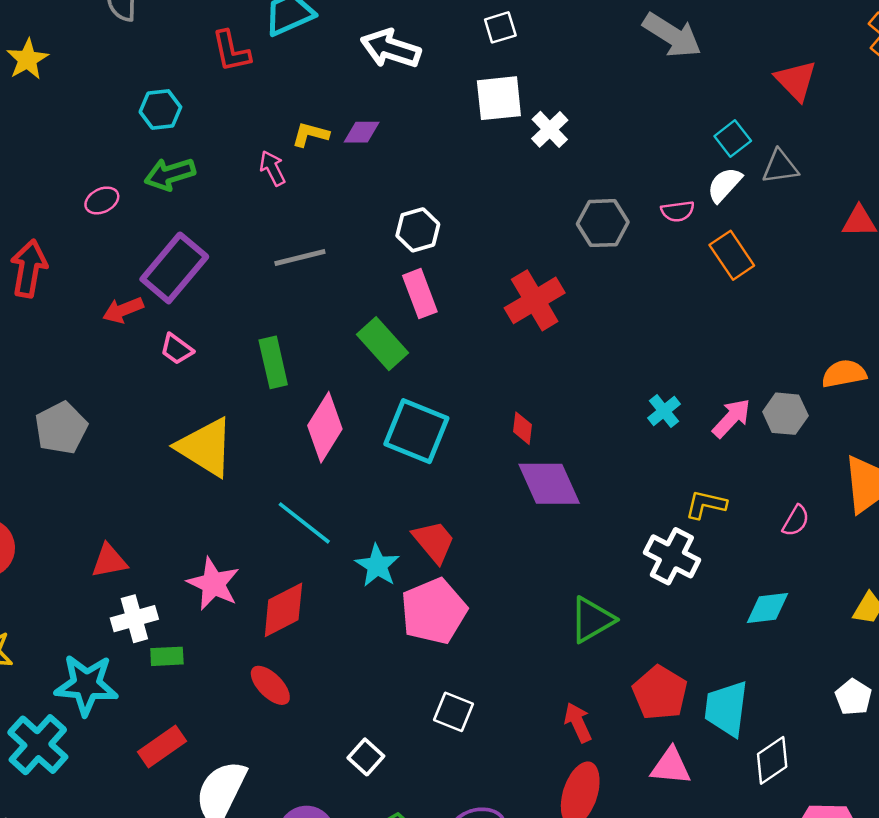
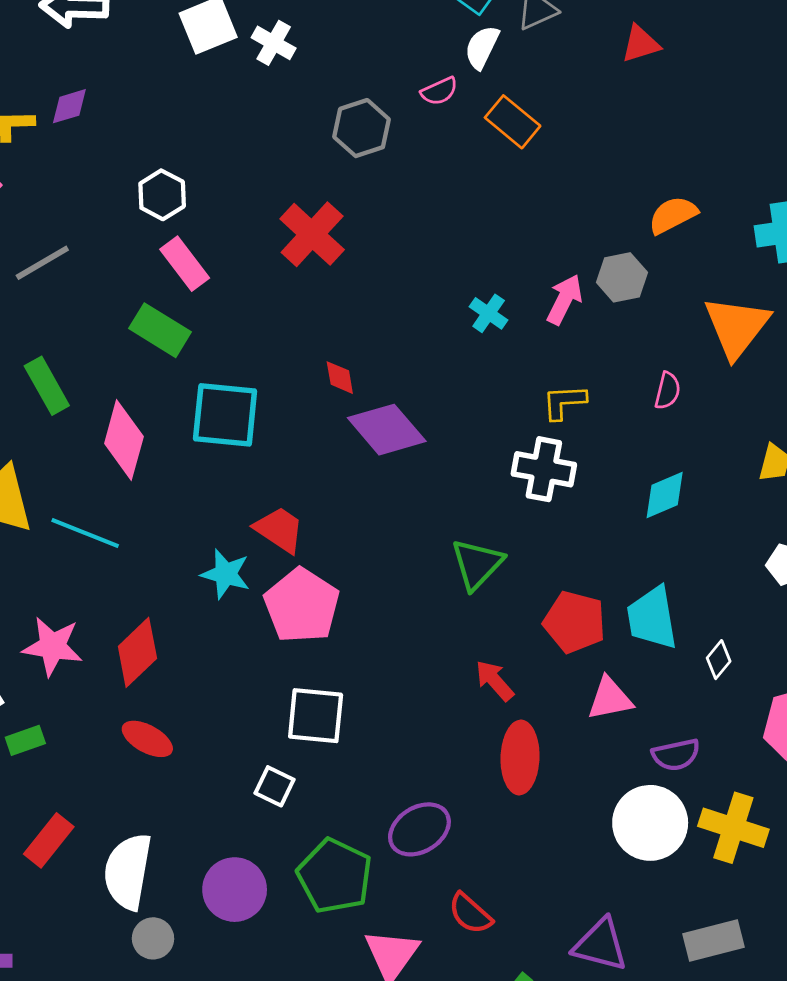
cyan line: (304, 523) -> (85, 533), moved
white square: (454, 712) -> (316, 716), moved, size x1.4
white diamond: (772, 760) -> (719, 660), size x0.7

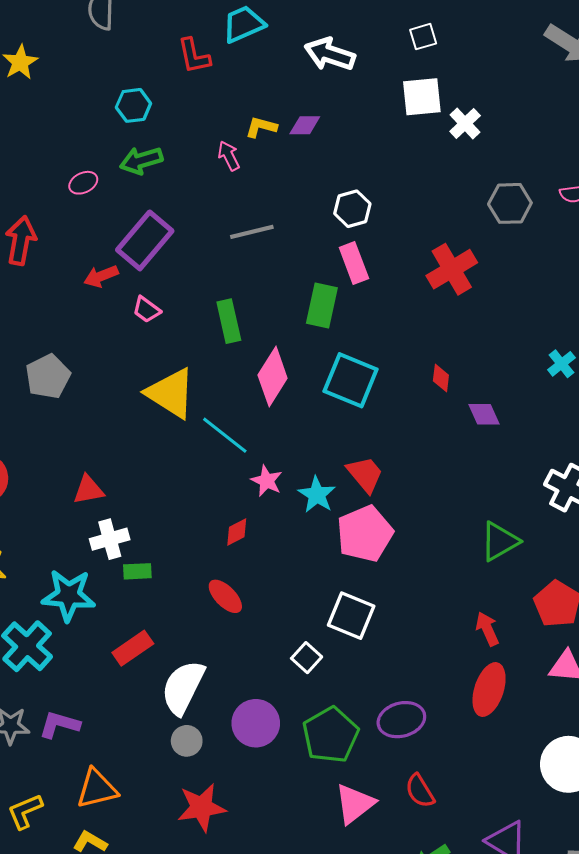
green rectangle: (160, 330) -> (322, 306), turned 54
purple diamond: (387, 430) -> (484, 414), moved, size x0.6
pink star: (53, 646) -> (267, 481), moved, size x0.7
red diamond: (137, 652) -> (237, 532), size x0.6

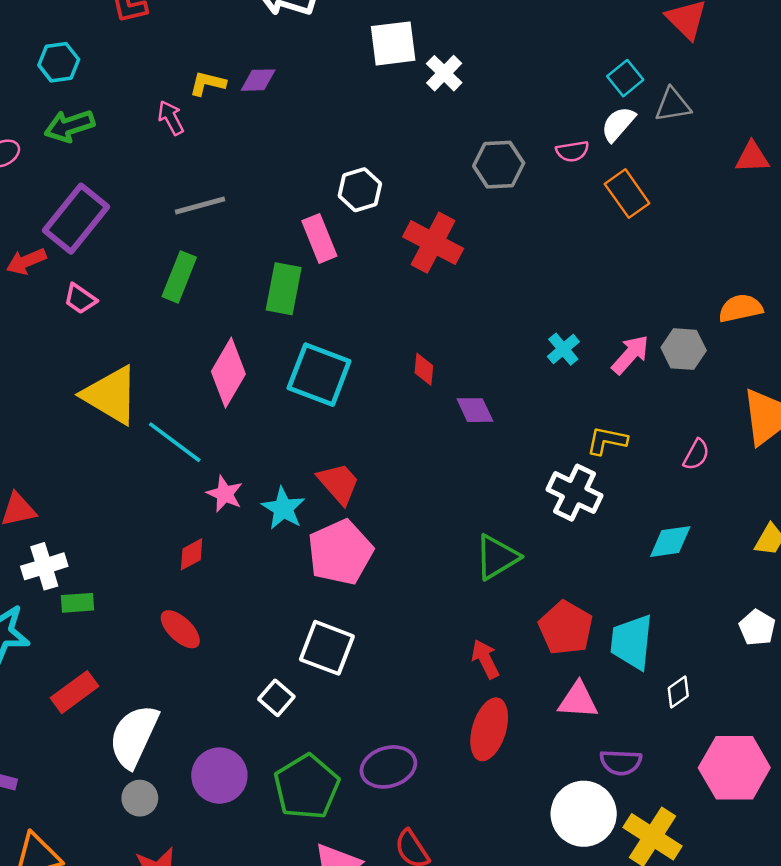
white hexagon: (352, 209) -> (360, 190), moved
red cross: (452, 269) -> (433, 243), turned -30
green rectangle: (229, 321) -> (179, 277), moved, turned 36

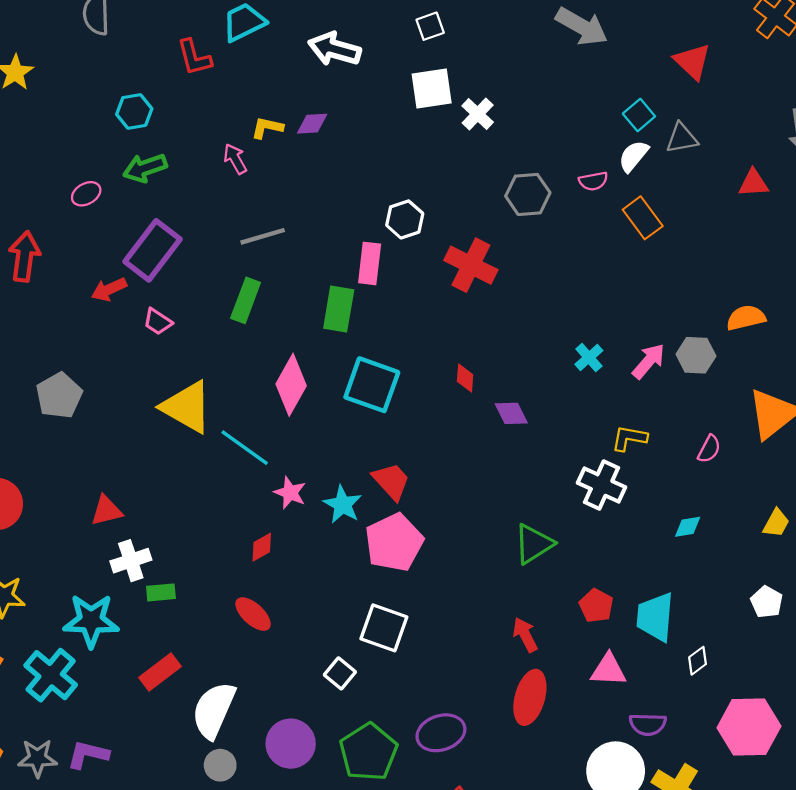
pink rectangle: (319, 238) -> (370, 263), turned 30
cyan diamond: (670, 542) -> (688, 527), size x0.7
red pentagon: (566, 628) -> (596, 606), size x0.7

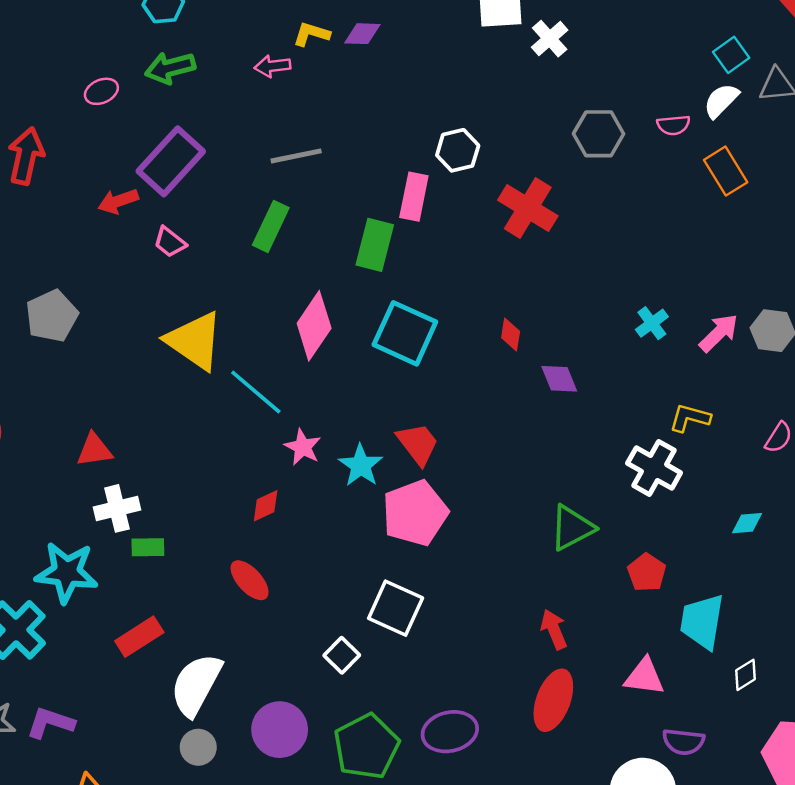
pink arrow: (235, 159) -> (272, 66), turned -72
red pentagon: (596, 606) -> (647, 573), moved

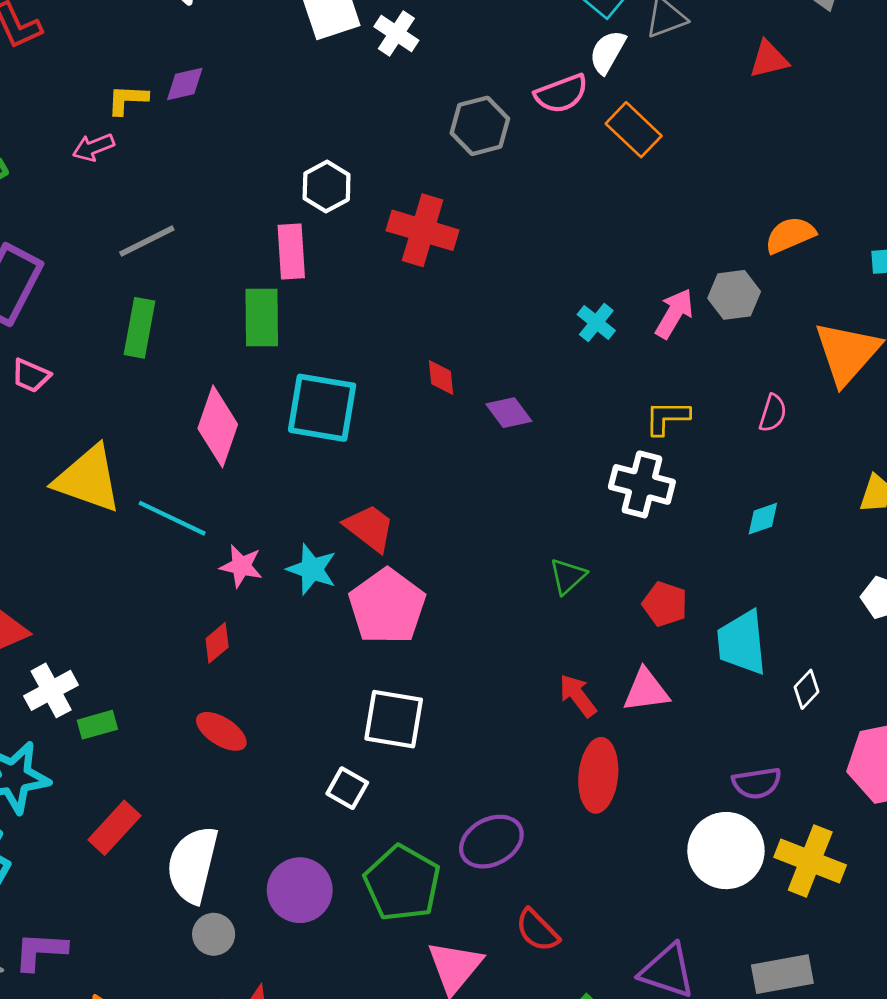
pink semicircle: (673, 125) -> (561, 94), size x1.4
green triangle: (572, 528) -> (568, 576), size x0.7
pink triangle: (644, 677) -> (646, 690), moved

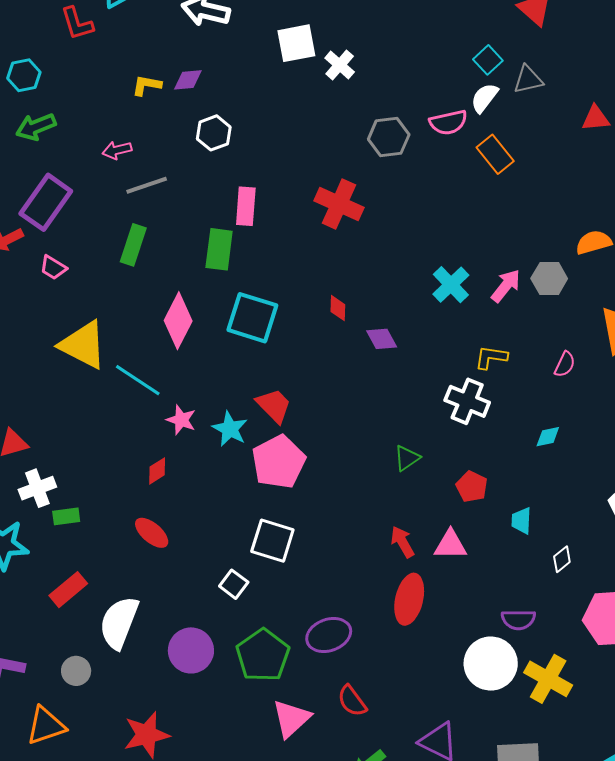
pink arrow: (93, 147) -> (117, 150), moved
white hexagon: (327, 186) -> (214, 133), moved
cyan cross: (596, 323) -> (451, 285), size x1.4
cyan trapezoid: (742, 643) -> (521, 521), size x0.6
gray circle: (214, 934) -> (76, 671), moved

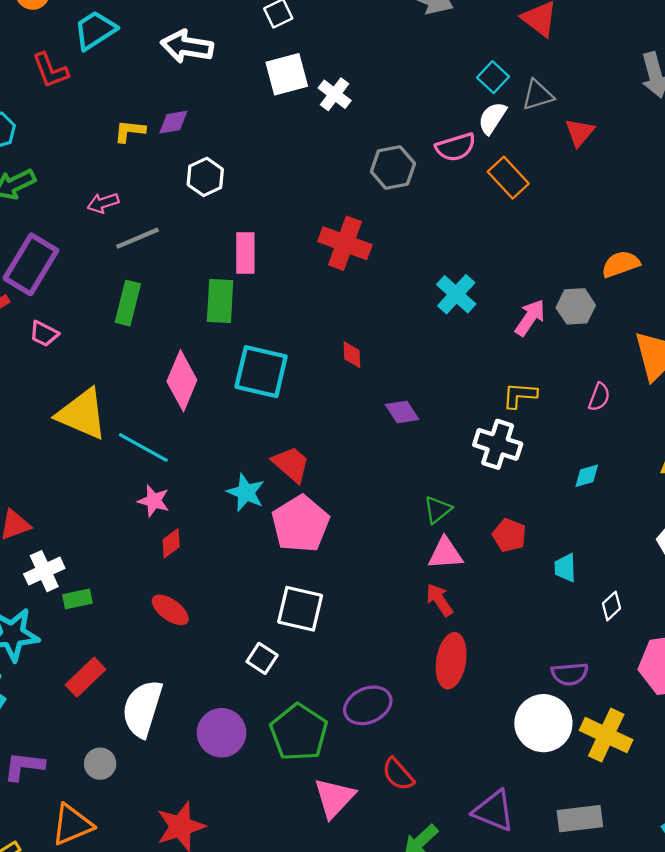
red triangle: (596, 118) -> (580, 132), moved, turned -40
cyan cross: (451, 285) -> (456, 294), moved
purple diamond: (382, 339) -> (402, 412), moved
pink star: (181, 420) -> (154, 501), moved
pink triangle: (450, 545) -> (445, 553), moved

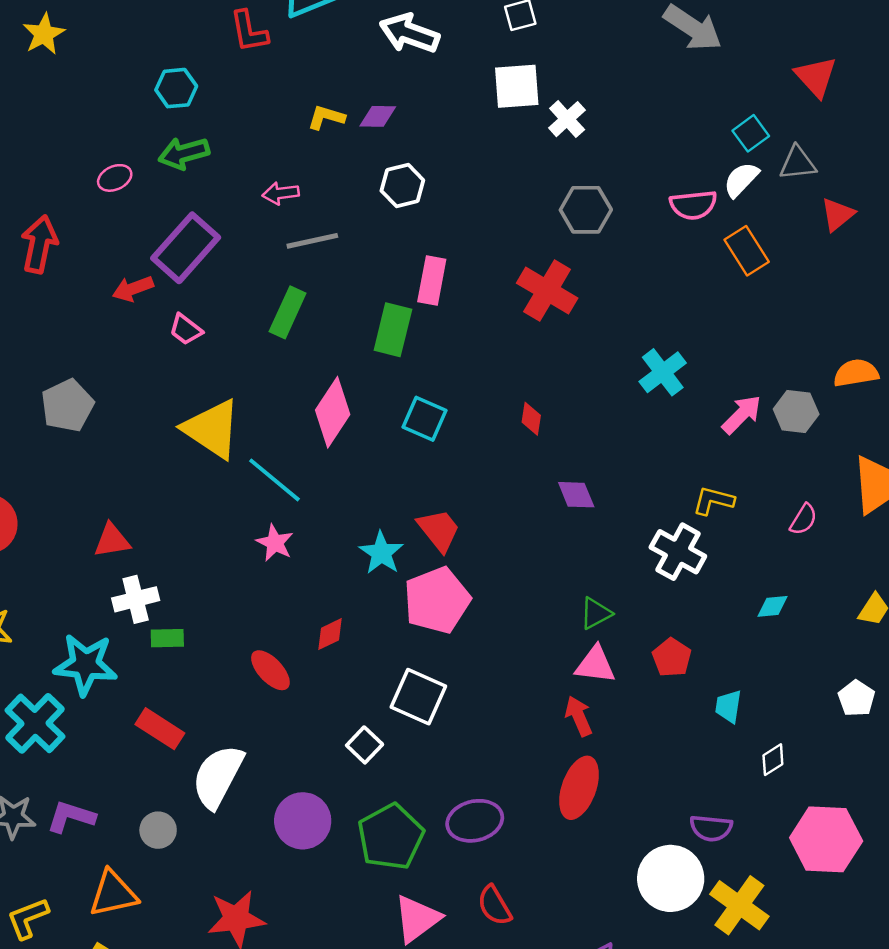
gray hexagon: (393, 167) -> (586, 210), moved
cyan square: (261, 372) -> (424, 419), size x0.7
red diamond: (171, 543) -> (330, 634), moved
red rectangle: (85, 677) -> (160, 729), turned 66

